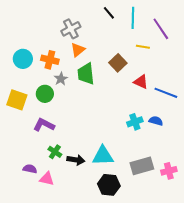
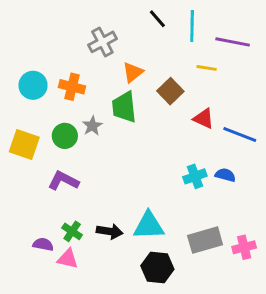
purple line: (161, 29) -> (233, 42), turned -45
orange triangle: (78, 50) -> (133, 72), moved
gray star: (61, 79) -> (92, 126), moved
green cross: (55, 152) -> (72, 231), moved

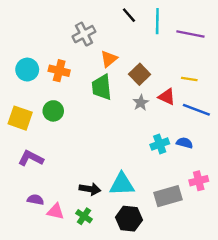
yellow line: (207, 68) -> (189, 79), moved
gray star: (92, 126) -> (141, 103), moved
purple L-shape: (63, 181) -> (31, 158), moved
green cross: (72, 231) -> (84, 216), moved
pink cross: (244, 247) -> (199, 181), moved

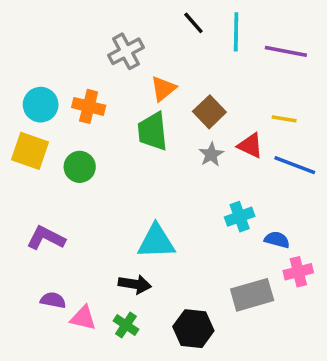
yellow square: (20, 118) -> (30, 151), moved
blue semicircle: (185, 143) -> (277, 240), moved
cyan triangle: (122, 184) -> (156, 242), moved

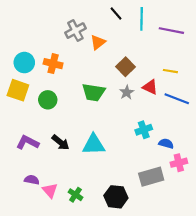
orange triangle: (163, 89) -> (98, 42), moved
green trapezoid: (153, 131) -> (94, 92), moved, turned -75
black arrow: (135, 284) -> (61, 142), moved, turned 30
pink triangle: (83, 318) -> (50, 190), turned 35

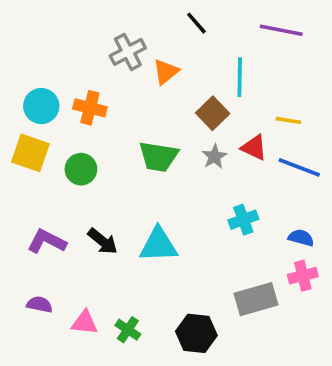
cyan line: (142, 19) -> (240, 77), moved
purple line: (171, 31) -> (281, 30), moved
blue semicircle: (166, 144) -> (301, 238), moved
purple semicircle: (32, 180) -> (39, 304), moved
pink triangle: (50, 190) -> (85, 322), turned -42

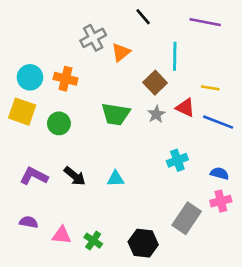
cyan triangle: (159, 245) -> (116, 179), size x0.6
gray rectangle: (256, 299) -> (187, 218), turned -40

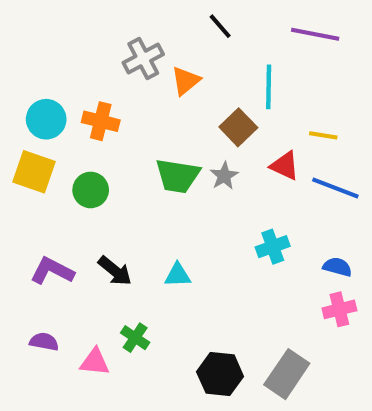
gray star: (156, 114) -> (224, 176), moved
gray rectangle: (187, 218) -> (287, 374), moved
green cross: (93, 241) -> (135, 338), moved

